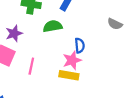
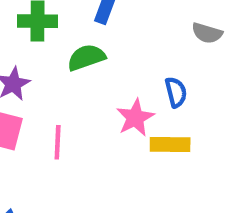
blue semicircle: (80, 45) -> (176, 92), moved
yellow rectangle: (69, 75) -> (170, 145), moved

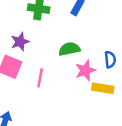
green semicircle: (86, 57) -> (69, 49), moved

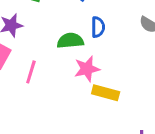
blue semicircle: (110, 59) -> (98, 27), moved

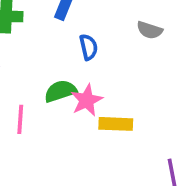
green semicircle: (70, 41) -> (60, 91), moved

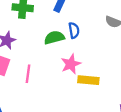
green semicircle: (60, 91) -> (54, 38), moved

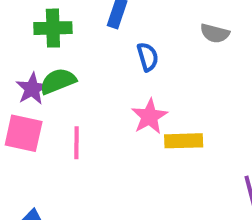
green semicircle: (54, 38) -> (58, 81), moved

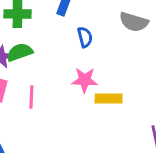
gray semicircle: (215, 33) -> (134, 22), size x1.4
pink star: (149, 116) -> (85, 80), turned 30

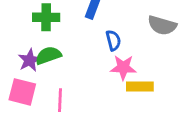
pink star: (85, 80) -> (123, 67), moved
yellow rectangle: (109, 98) -> (140, 87), moved

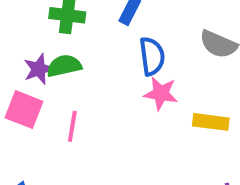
blue semicircle: (113, 40) -> (152, 56), size x1.4
yellow rectangle: (140, 87) -> (211, 122), moved

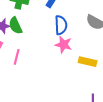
green semicircle: (64, 66) -> (15, 26), turned -108

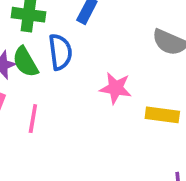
blue semicircle: (61, 25) -> (60, 52), moved

